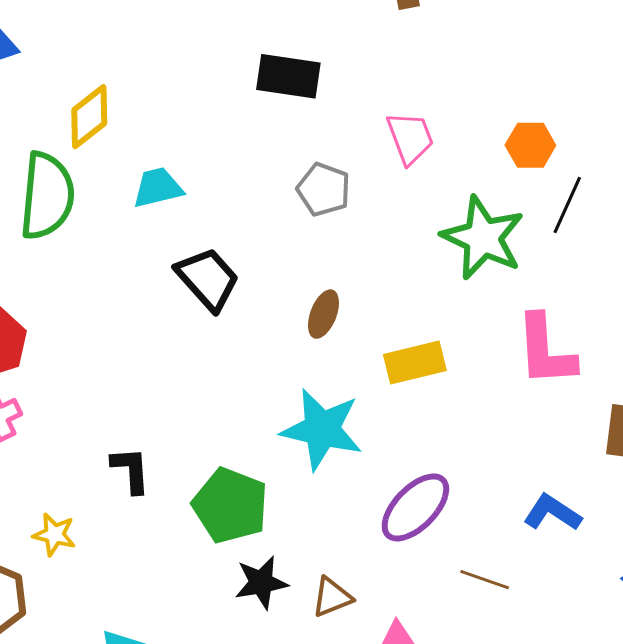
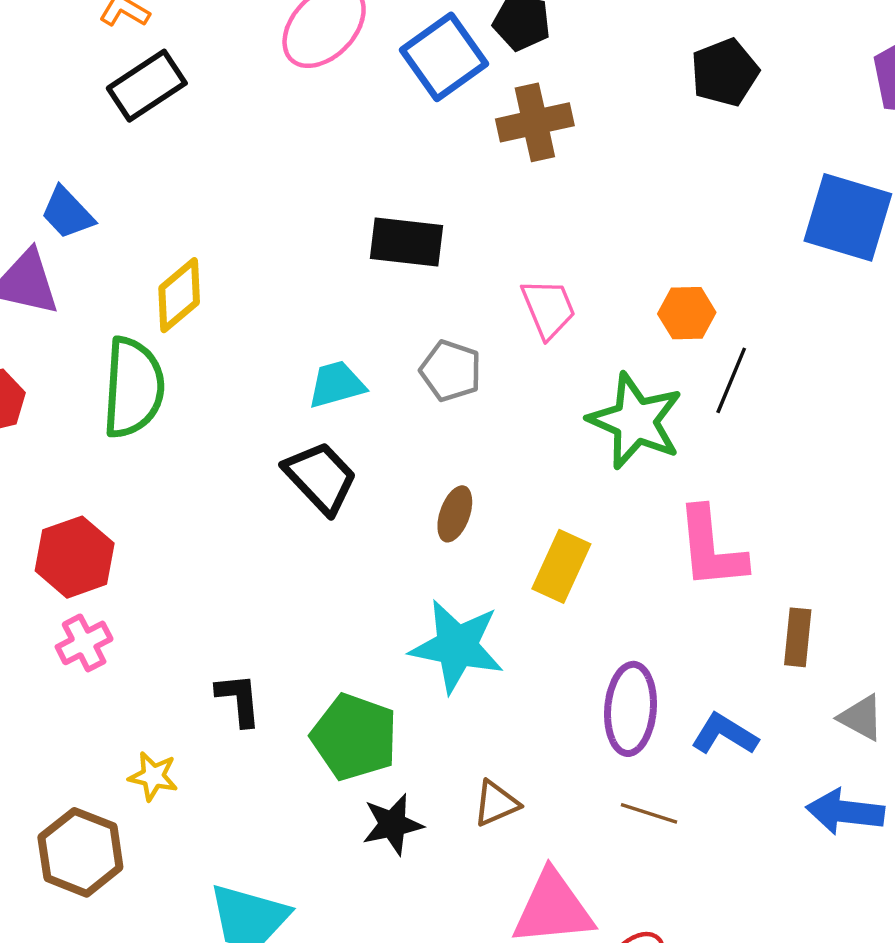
cyan trapezoid: (158, 188) -> (336, 385), moved
yellow rectangle: (415, 362) -> (561, 566), turned -50
purple ellipse: (415, 507) -> (631, 709), moved, turned -38
brown triangle: (332, 597) -> (496, 803), moved

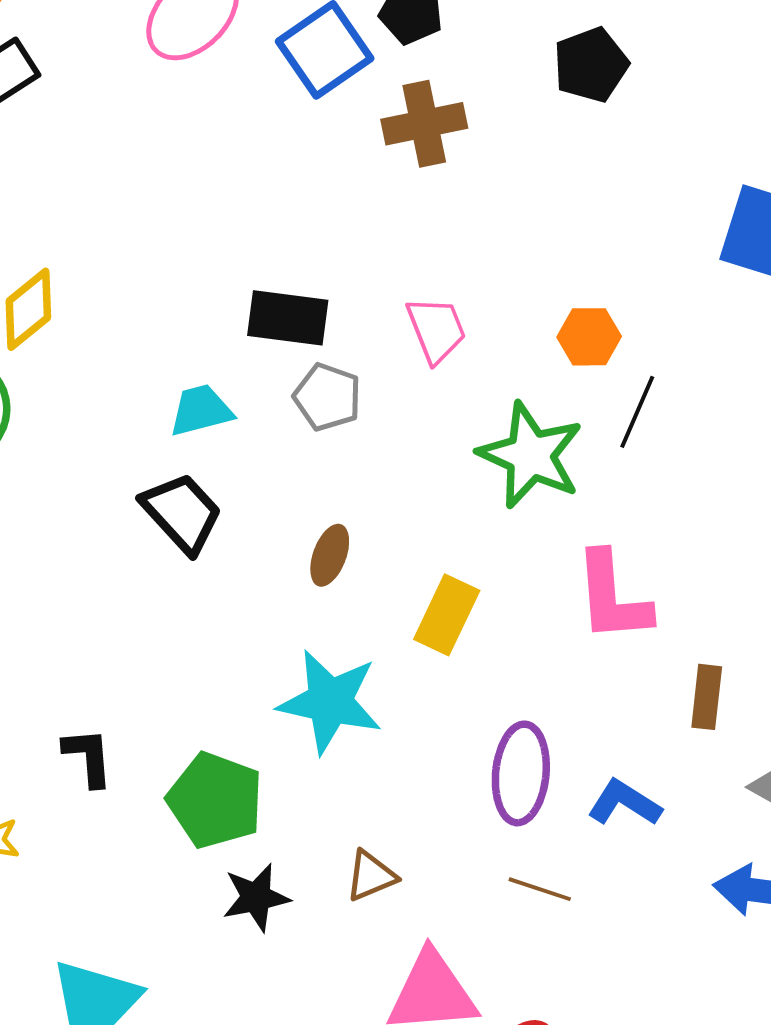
black pentagon: (725, 72) -> (591, 65), moved
black rectangle: (406, 242) -> (288, 318), moved

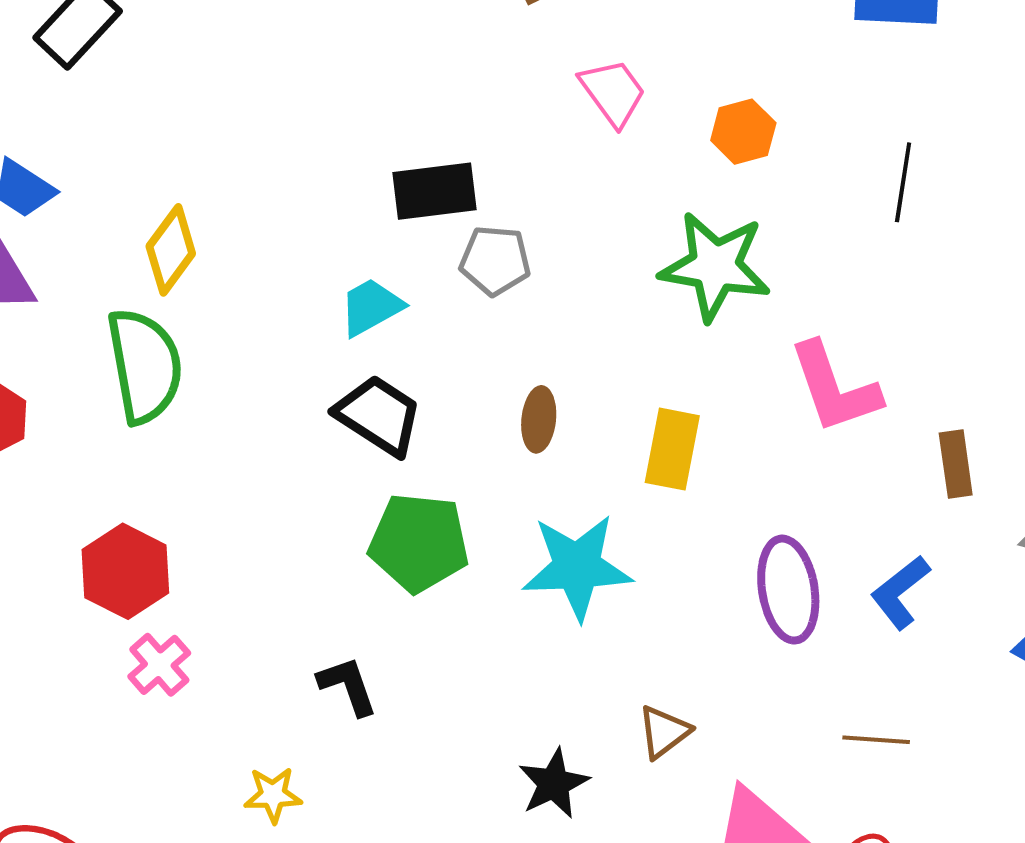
pink trapezoid: (436, 330) -> (613, 92), moved
black line: (637, 412) -> (903, 182), moved
green pentagon: (215, 800) -> (419, 543), moved
blue L-shape: (624, 803) -> (900, 592), turned -56
brown line: (540, 889) -> (876, 740), moved

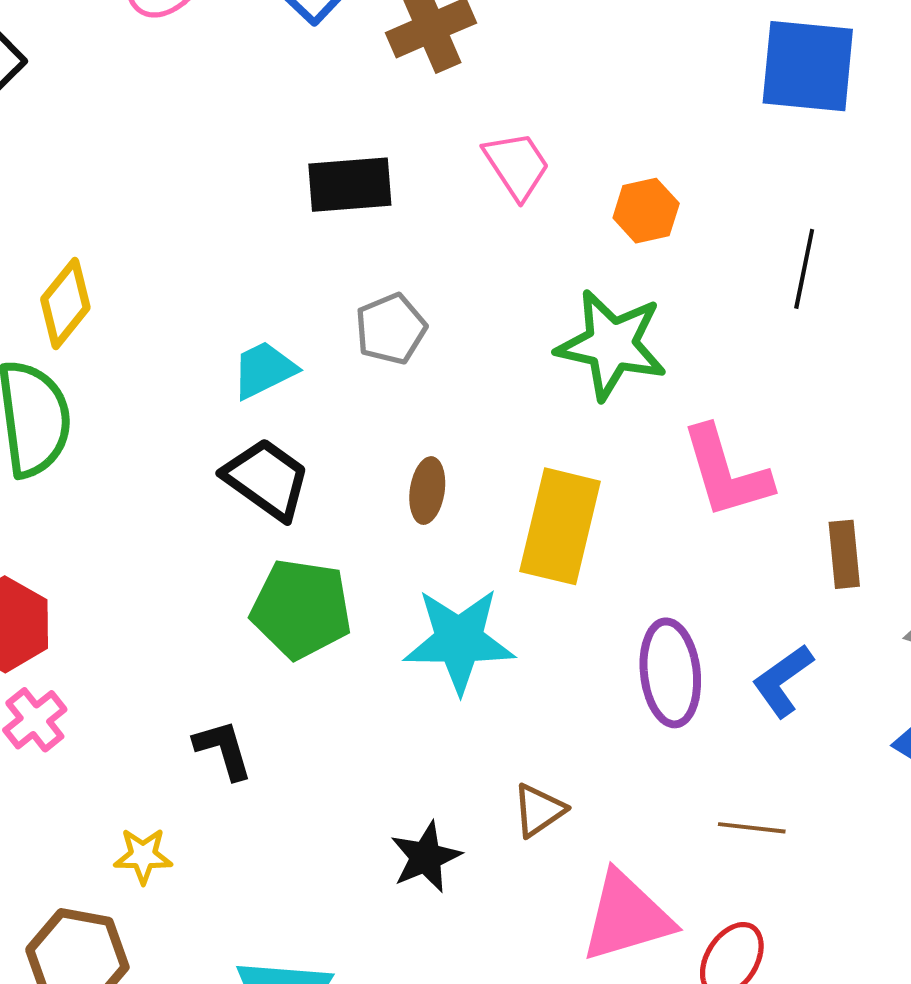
black rectangle: (435, 191) -> (350, 185), moved
gray pentagon: (495, 260) -> (391, 329), turned -30
yellow rectangle: (672, 449) -> (560, 526), size x1.4

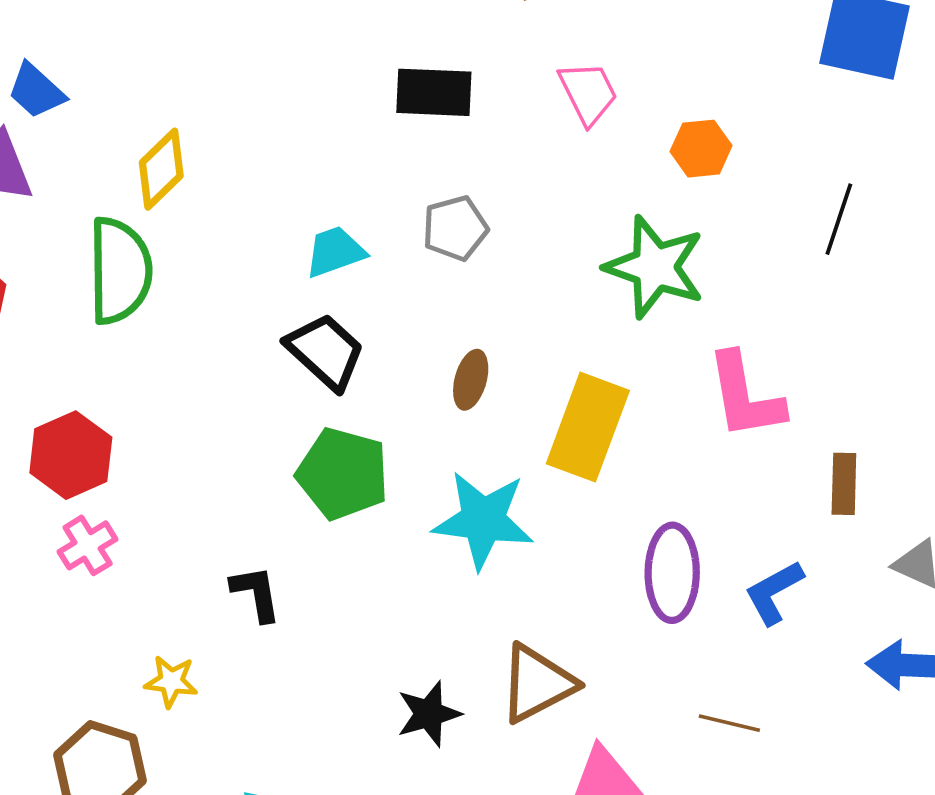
brown triangle: (539, 810) -> (537, 684), size x1.6

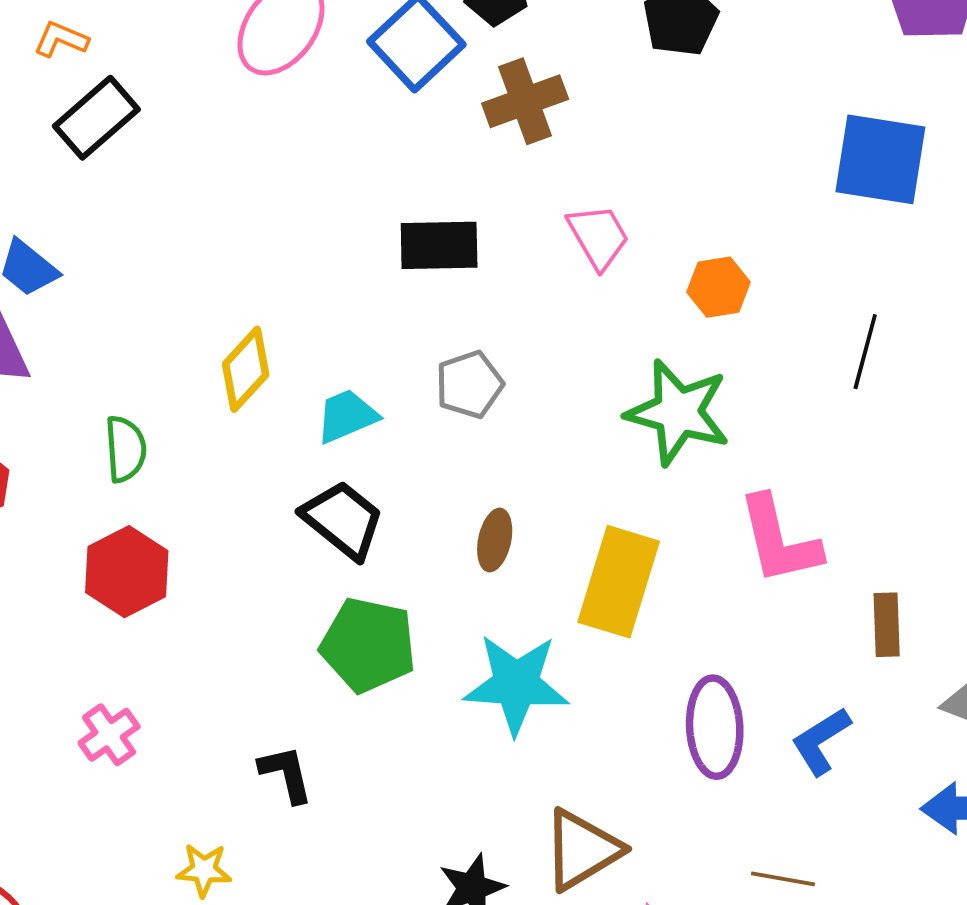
yellow diamond: (161, 169) -> (246, 369), moved
green semicircle: (120, 271) -> (125, 449), size x0.6
red hexagon: (71, 455) -> (127, 572), moved

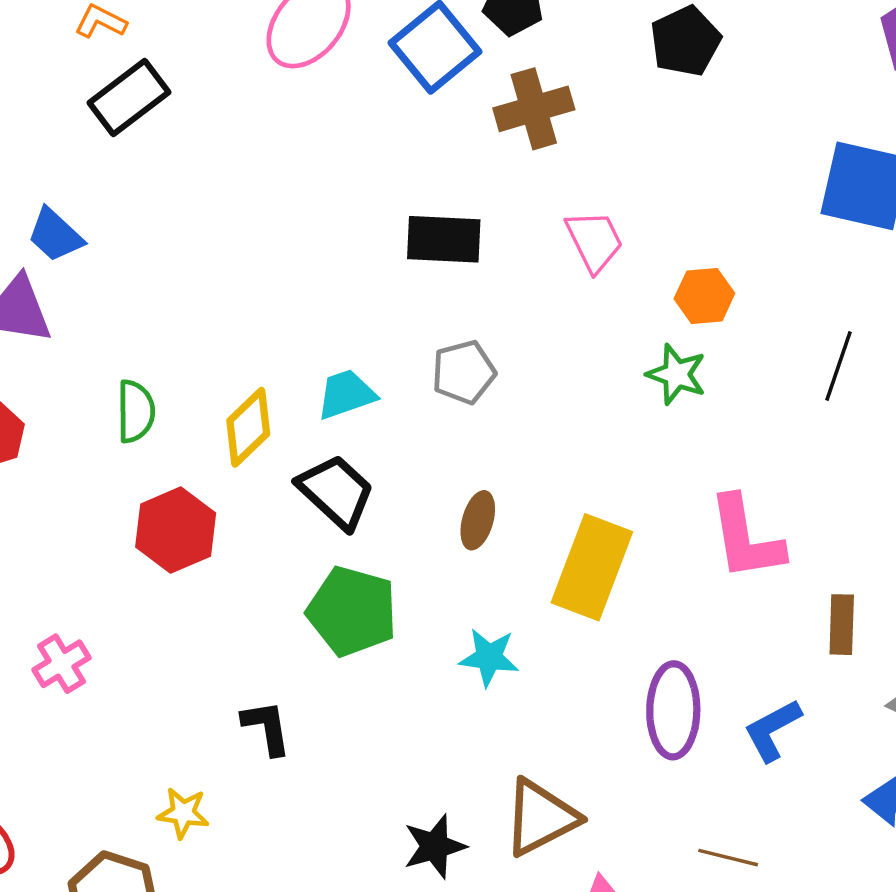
yellow diamond: (246, 369) -> (248, 427), moved
green star: (678, 412) -> (676, 374), moved, size x0.6
red hexagon: (127, 572) -> (176, 530), moved
cyan star: (516, 684) -> (489, 657), size x0.6
pink cross: (109, 735) -> (61, 664), moved

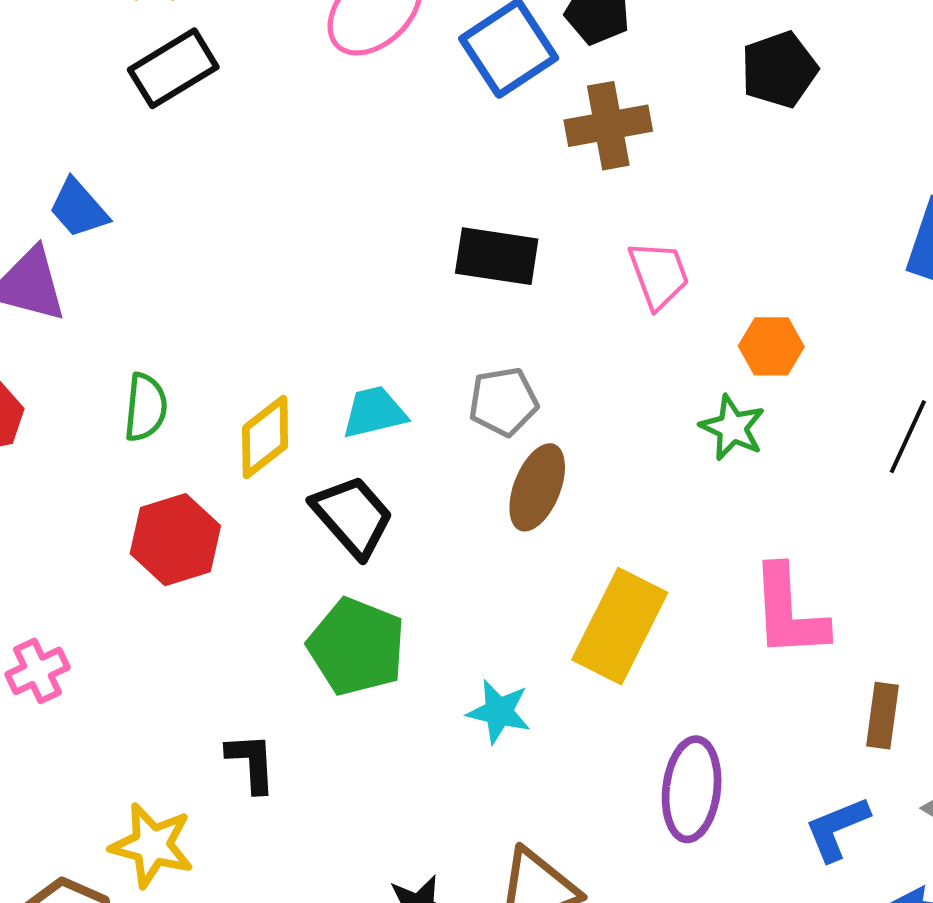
brown ellipse: (478, 520) -> (537, 487), moved, size x1.4
blue L-shape: (772, 730) -> (837, 829), moved
yellow star: (183, 813) -> (152, 845), size x1.5

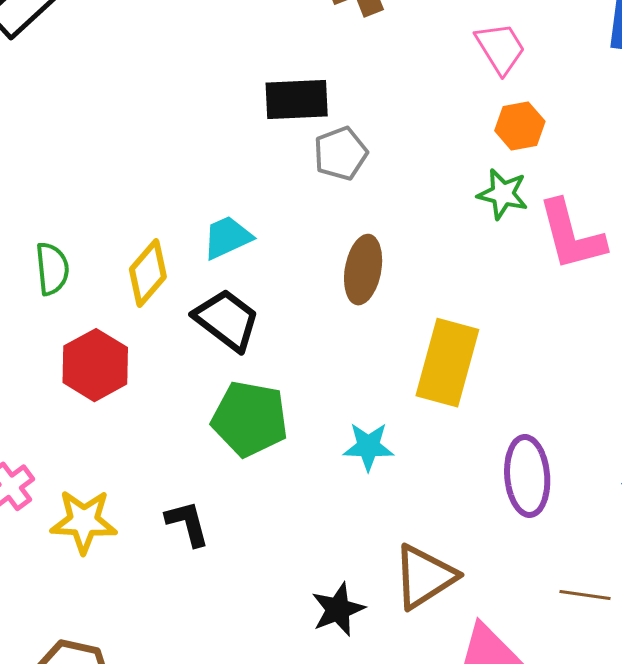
pink trapezoid: (659, 275) -> (500, 48), moved
gray pentagon: (503, 402) -> (341, 154), moved
pink L-shape: (789, 612) -> (571, 235), moved
yellow star: (152, 845) -> (84, 521), moved

